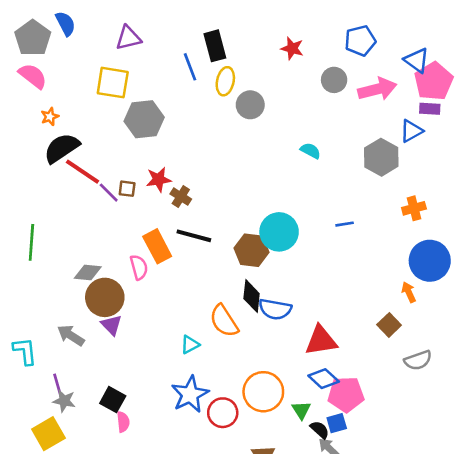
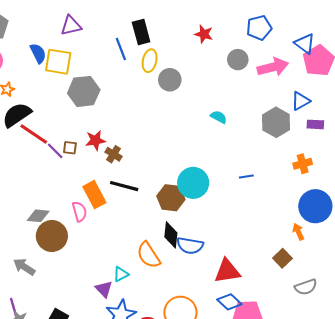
blue semicircle: (65, 24) -> (38, 53), moved
purple rectangle: (430, 109) -> (315, 124), moved
purple triangle: (111, 325) -> (104, 289), moved

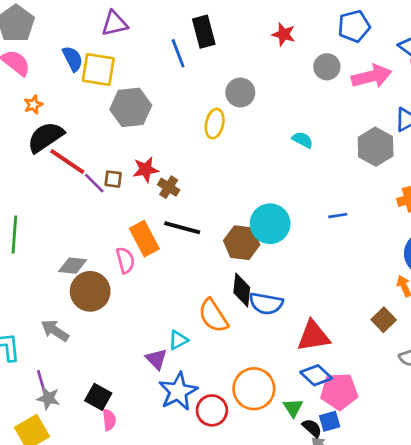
yellow ellipse: (150, 61) -> (215, 124), moved

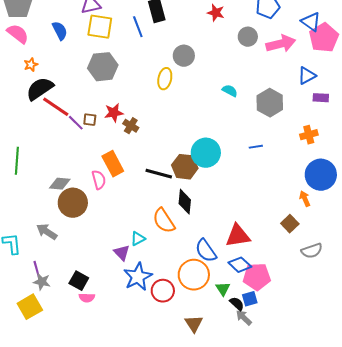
yellow square: (98, 69) -> (100, 27), moved
gray hexagon: (376, 147) -> (270, 103), moved
black line: (182, 228) -> (159, 174), moved
blue semicircle: (266, 304) -> (206, 251), moved, turned 45
pink semicircle: (109, 420) -> (87, 298), turned 98

